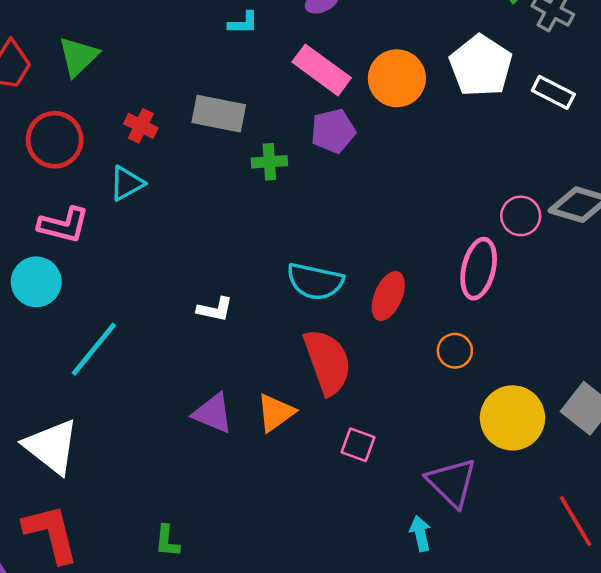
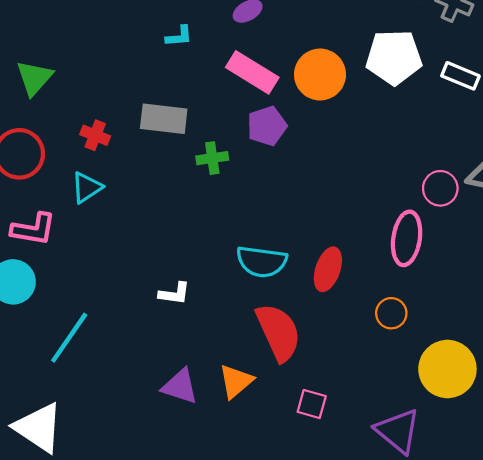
white pentagon: (481, 66) -> (394, 57), turned -30

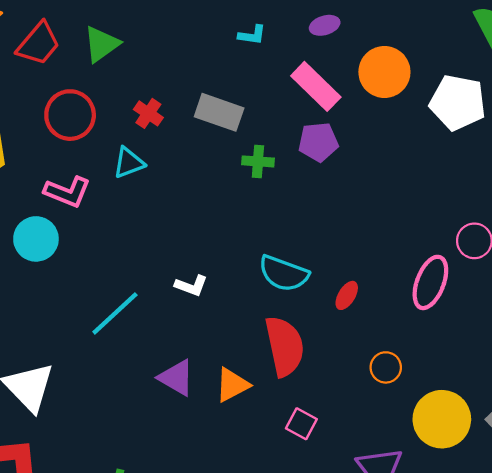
orange circle: (320, 75) -> (384, 72), moved
red ellipse: (328, 269) -> (347, 295), size x0.7
orange circle: (391, 313) -> (386, 367), moved
cyan line: (69, 338) -> (115, 313), moved

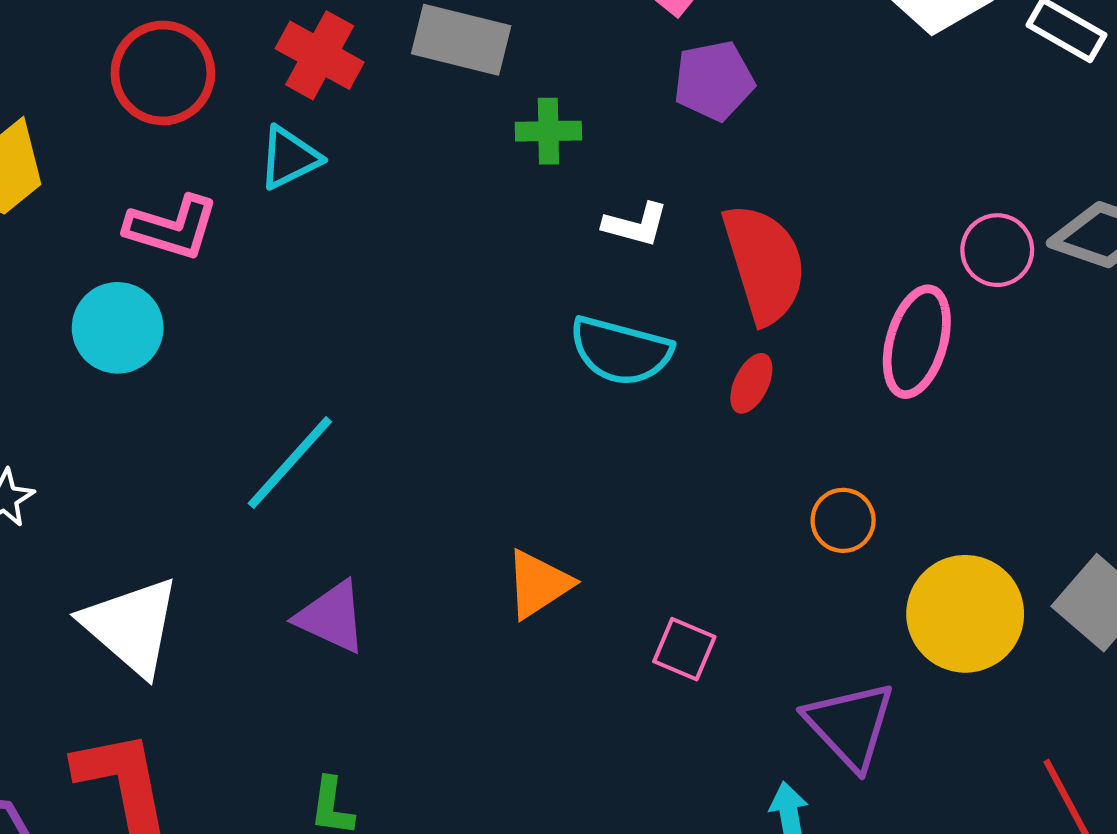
red cross: (148, 113) -> (320, 55), size x1.4
purple pentagon: (318, 142) -> (714, 81), moved
white L-shape: (191, 286) -> (636, 225), moved
red semicircle: (285, 346) -> (764, 264), moved
purple triangle: (176, 378) -> (332, 617), moved

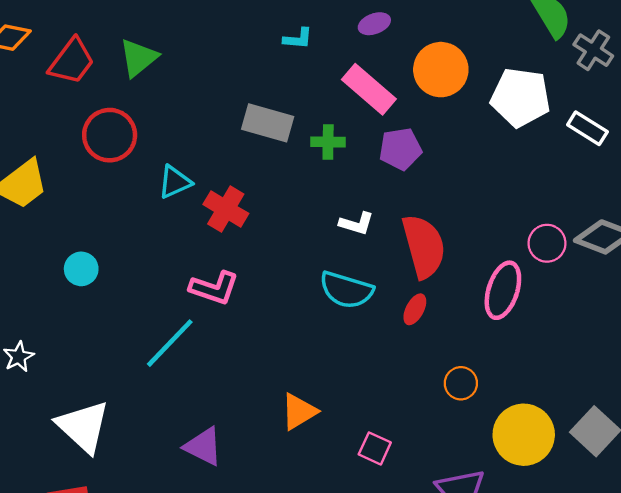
red cross: (320, 55) -> (226, 209), moved
green cross: (548, 131) -> (328, 142), moved
pink L-shape: (172, 228) -> (214, 288), moved
cyan circle: (118, 328) -> (81, 269), size x0.7
purple triangle: (332, 617) -> (203, 447), moved

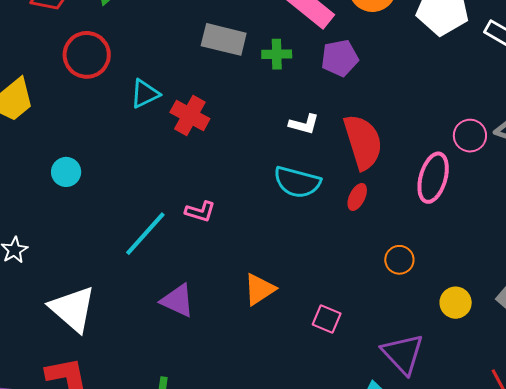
pink L-shape: (214, 288) -> (200, 211), moved, size x0.7
yellow circle: (524, 435) -> (456, 303), size x0.6
purple triangle: (203, 447) -> (178, 301), moved

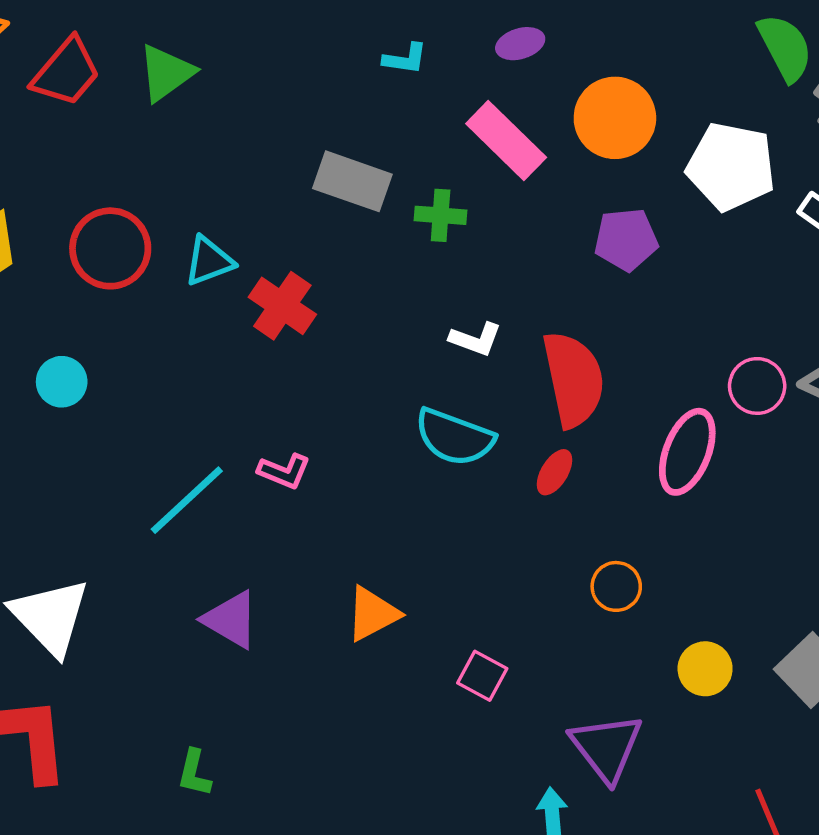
red circle: (87, 55) -> (110, 248), moved
purple pentagon: (340, 58) -> (626, 239), moved

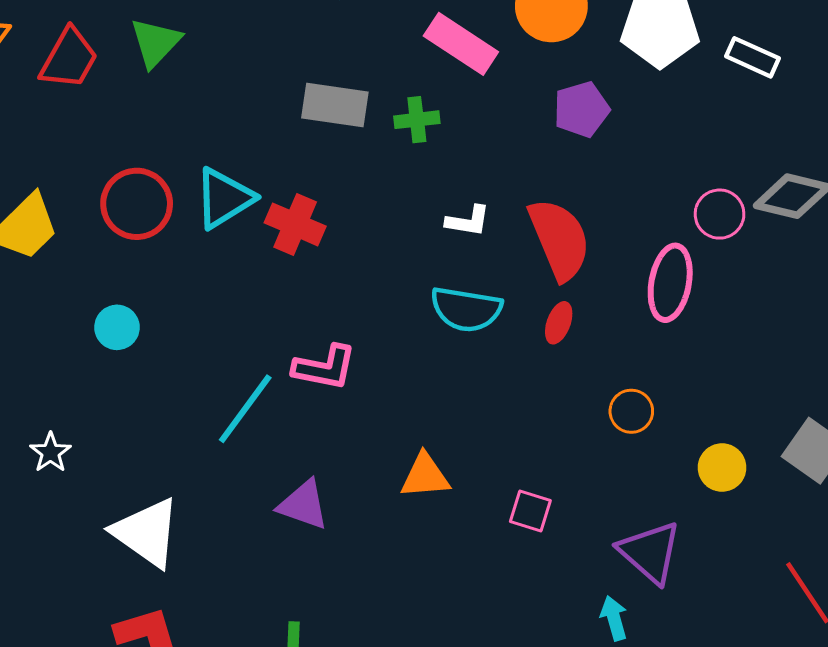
cyan triangle: (209, 261) -> (224, 198), size x1.4
pink L-shape: (284, 471) -> (325, 367), size x1.4
orange triangle: (373, 614) -> (425, 476), turned 34

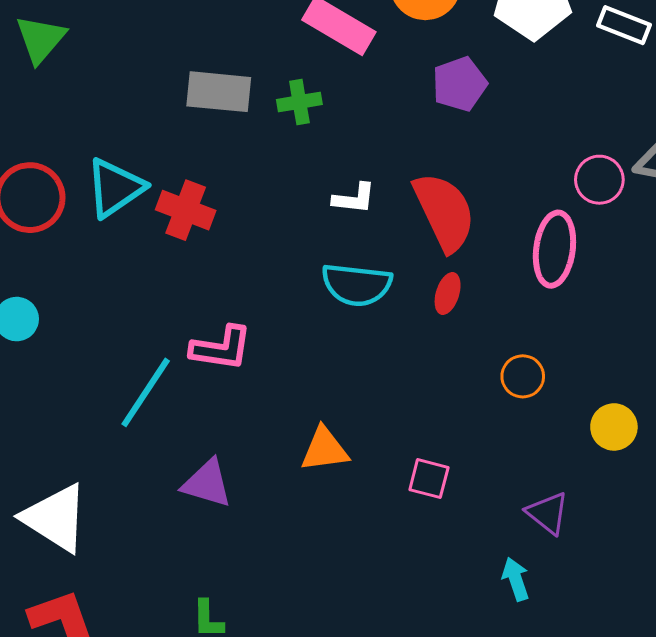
purple triangle: (650, 552) -> (548, 513), size x0.7

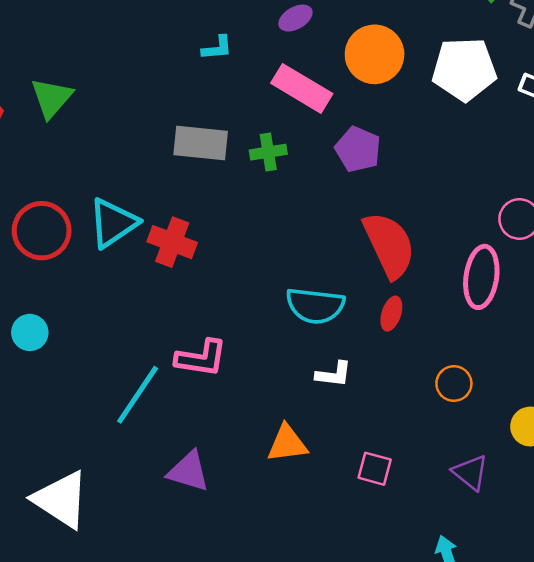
purple pentagon: (460, 84) -> (358, 149), moved, turned -30
white L-shape: (354, 198) -> (334, 374), moved
purple triangle: (548, 513) -> (470, 473), moved

